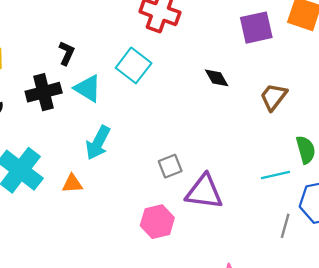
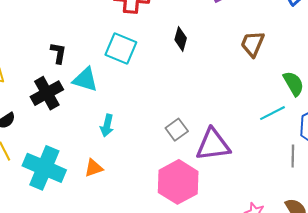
black diamond: (217, 78) -> (181, 39), moved, turned 60
cyan arrow: (98, 143) -> (107, 126), size x0.7
pink hexagon: (157, 222) -> (178, 182), size x1.4

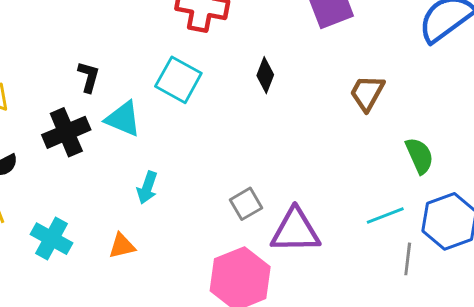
cyan line: (273, 113) -> (385, 216), moved
cyan cross: (44, 168) -> (52, 239), size x0.7

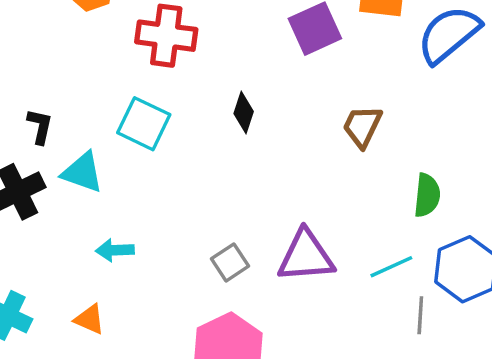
green semicircle: (420, 156) -> (427, 195), turned 33
cyan arrow: (147, 188) -> (115, 250), turned 72
purple triangle: (295, 231) -> (306, 256), moved
orange triangle: (122, 246) -> (90, 319), turned 40

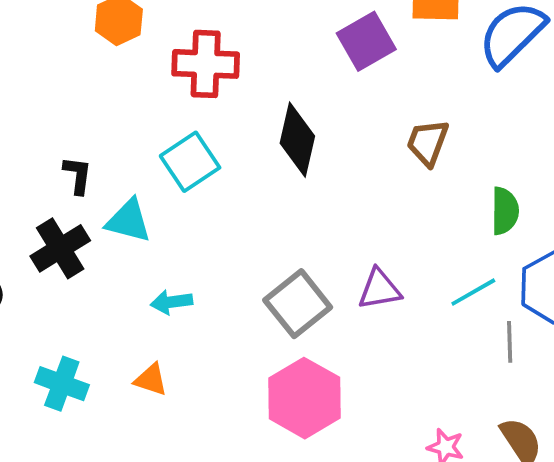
black diamond: (244, 113) -> (297, 140), size x1.6
cyan square: (144, 124) -> (190, 162), turned 36
purple triangle: (306, 256) -> (379, 289), size x0.7
gray square: (230, 262) -> (298, 304), size x1.6

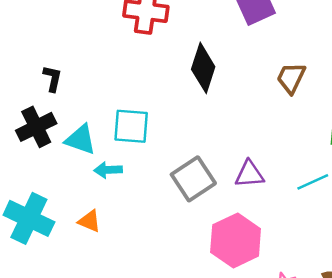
cyan square: (190, 162) -> (131, 126), moved, turned 33
cyan triangle: (128, 221) -> (81, 140), moved
cyan cross: (62, 384) -> (29, 218), size x1.4
pink hexagon: (304, 398) -> (236, 240), moved

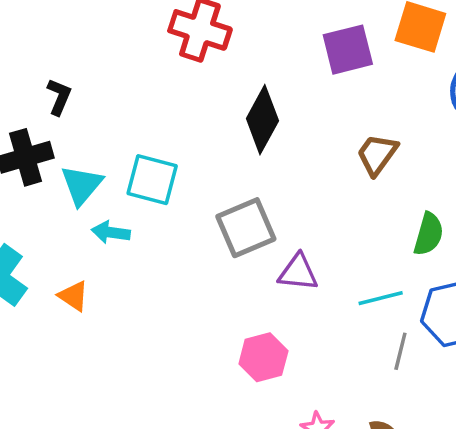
cyan triangle: (81, 140) -> (82, 185), turned 40
gray square: (193, 179) -> (246, 228), moved
pink hexagon: (236, 240) -> (263, 357), size x0.7

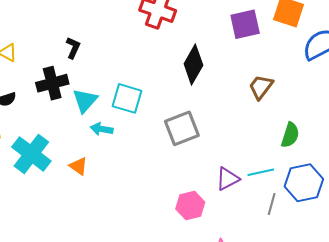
purple triangle: (298, 272) -> (227, 179), moved, turned -35

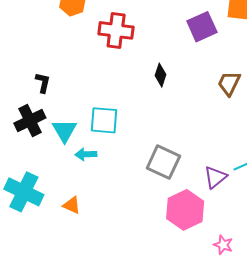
black diamond: (193, 64) -> (161, 75), size x0.6
gray square: (182, 128) -> (163, 162), moved, turned -32
orange triangle: (78, 166) -> (72, 205), moved
pink hexagon: (190, 206) -> (185, 210), size x1.4

